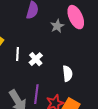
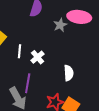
pink ellipse: (76, 17) -> (79, 17), turned -60
purple line: (36, 94) -> (28, 83), moved

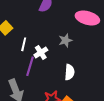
gray star: (60, 25) -> (65, 40), moved
purple line: (28, 83) -> (30, 66), moved

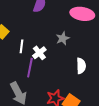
white semicircle: (70, 72) -> (81, 66), moved

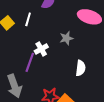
white line: (21, 46) -> (28, 19), moved

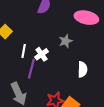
white line: (28, 19) -> (24, 51), moved

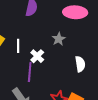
white line: (24, 51) -> (18, 46), moved

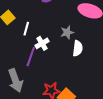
white semicircle: (80, 64) -> (78, 48), moved

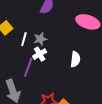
gray star: (67, 32) -> (40, 39), moved

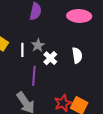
white cross: (40, 54) -> (50, 58), moved

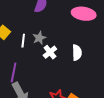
purple line: (34, 76) -> (14, 72), moved

